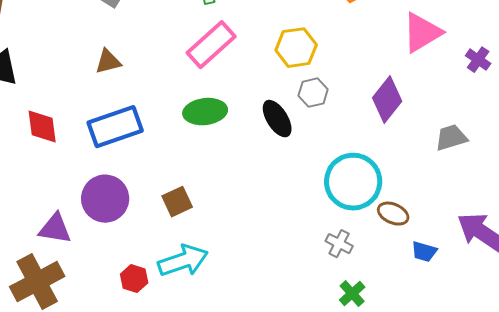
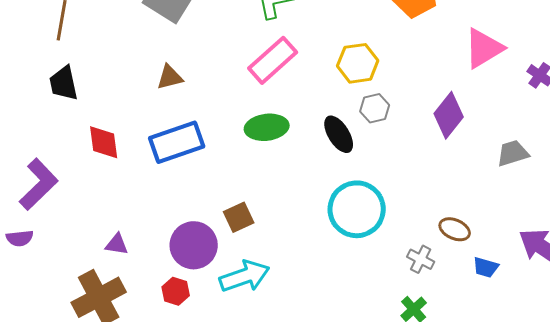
cyan circle: (353, 182) -> (357, 209), moved
purple circle: (105, 199) -> (194, 245), moved
purple triangle: (55, 229) -> (117, 244), size x0.7
gray cross: (339, 244) -> (421, 259), moved
red hexagon: (134, 279) -> (176, 291), moved

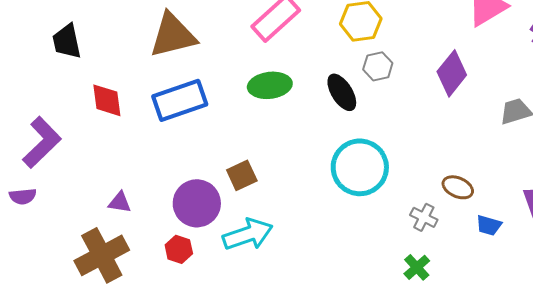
brown triangle: (170, 77) -> (173, 35), size x1.8

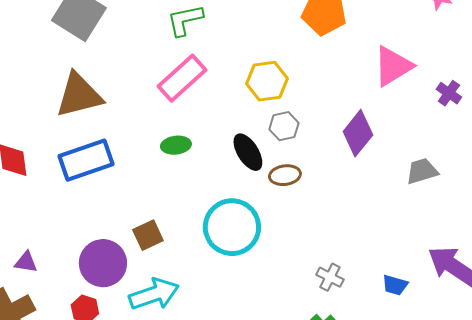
green ellipse: (270, 85) -> (176, 145), size x0.7
cyan circle: (360, 167) -> (232, 227), moved
brown ellipse: (458, 187) -> (285, 175), moved, turned -32

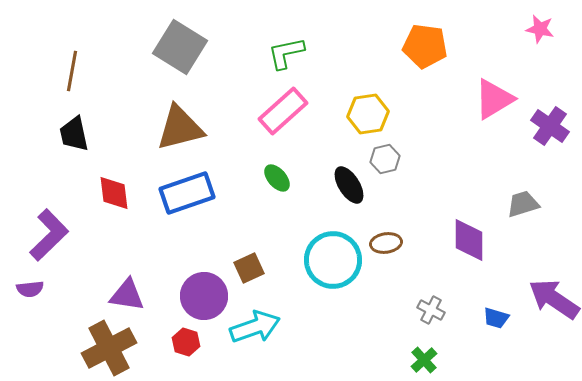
purple cross: (449, 93) -> (550, 126), size x1.5
purple diamond: (358, 133) -> (469, 240), moved, turned -39
green ellipse: (176, 145) -> (277, 178), turned 56
brown ellipse: (285, 175) -> (386, 243), moved
purple triangle: (26, 262) -> (127, 295), size x1.5

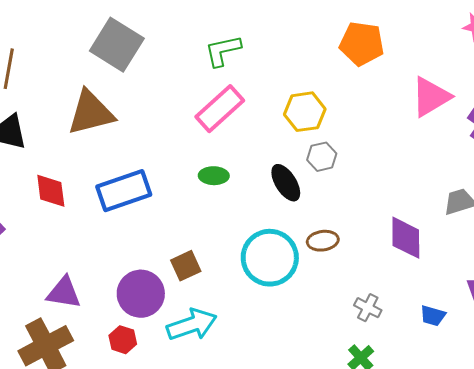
brown triangle: (180, 128) -> (91, 113), moved
green ellipse: (277, 178) -> (214, 176), turned -48

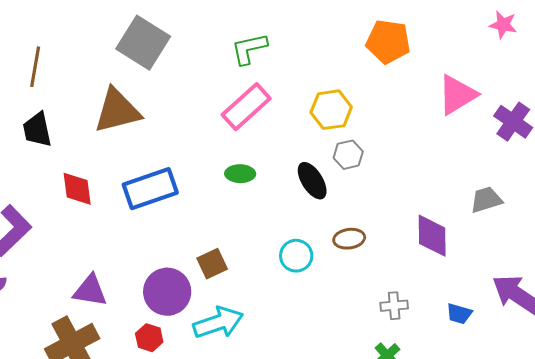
cyan circle: (270, 258) -> (296, 256), size x0.6
gray cross: (368, 308) -> (394, 306), turned -32

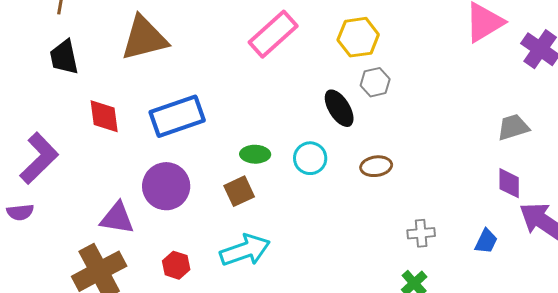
green ellipse: (240, 174) -> (255, 154), moved
purple diamond: (432, 236) -> (509, 183), moved, size x0.7
cyan circle: (296, 256) -> (310, 158), moved
purple circle: (167, 292) -> (166, 186), moved
blue trapezoid: (459, 314) -> (486, 241), turned -80

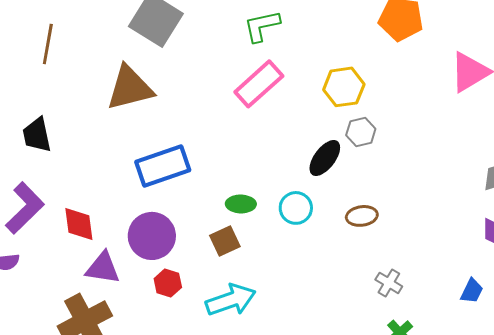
black trapezoid: (64, 57) -> (37, 135), moved
black ellipse: (339, 108) -> (325, 158), turned 69
red diamond: (104, 116) -> (79, 224), moved
gray cross: (421, 233) -> (389, 283), moved, turned 36
red hexagon: (176, 265) -> (168, 283), moved

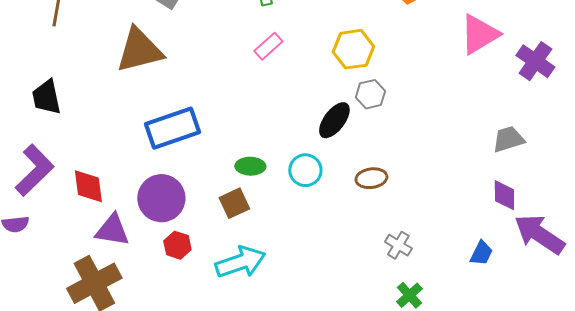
pink rectangle: (259, 84) -> (268, 46), size x0.6

